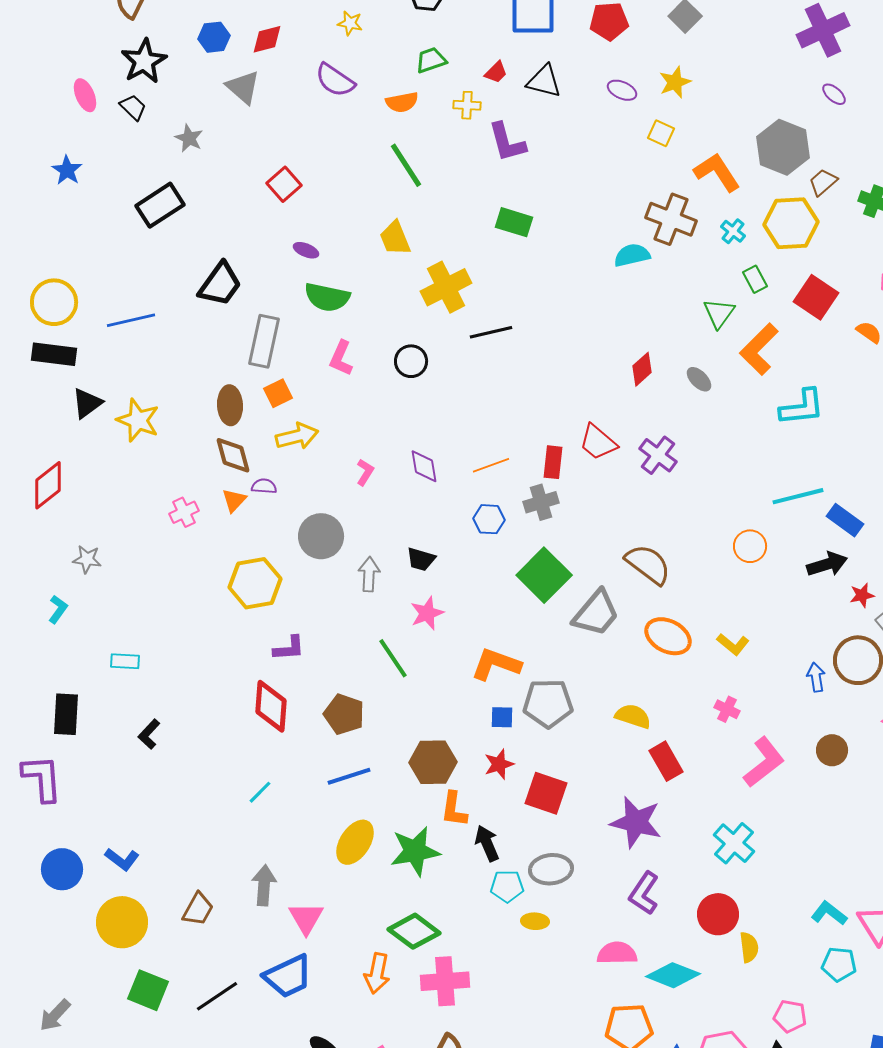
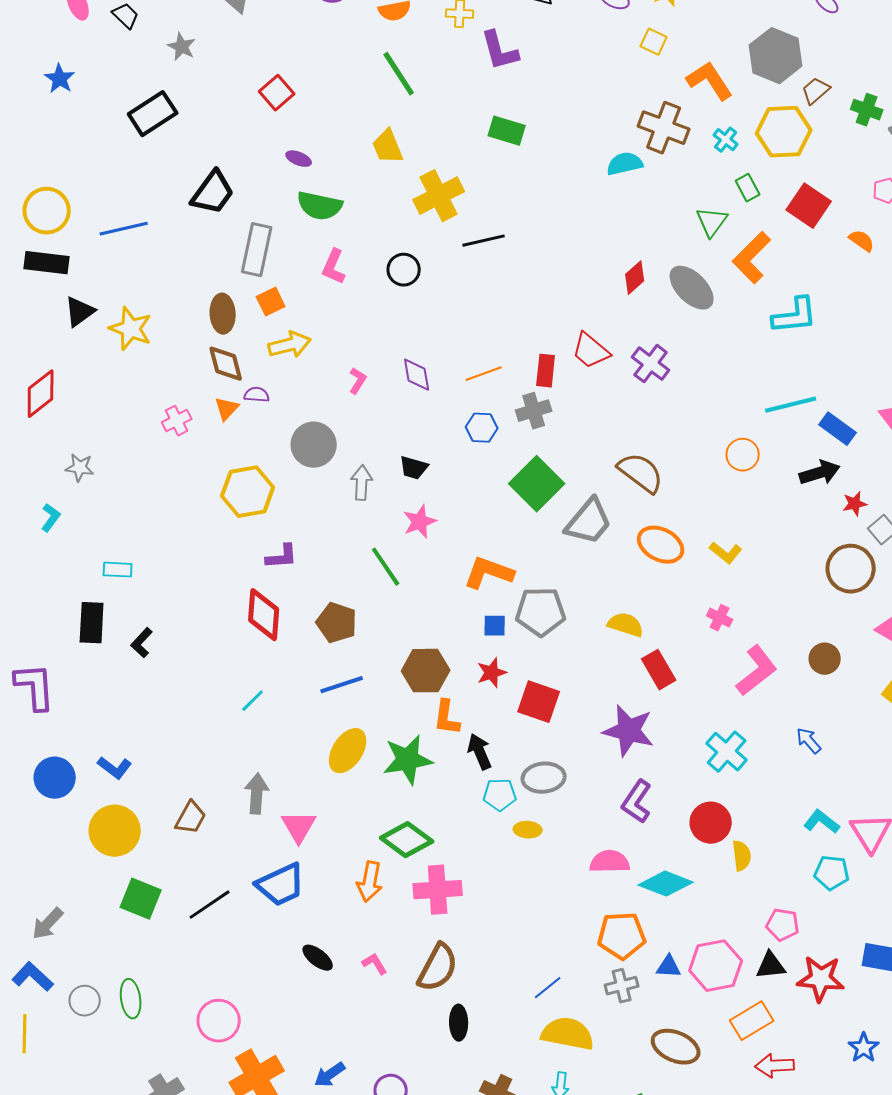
gray ellipse: (699, 379) -> (692, 288), size x1.8
blue arrow: (816, 677) -> (809, 741), moved, turned -32
black rectangle: (66, 714) -> (92, 623), moved

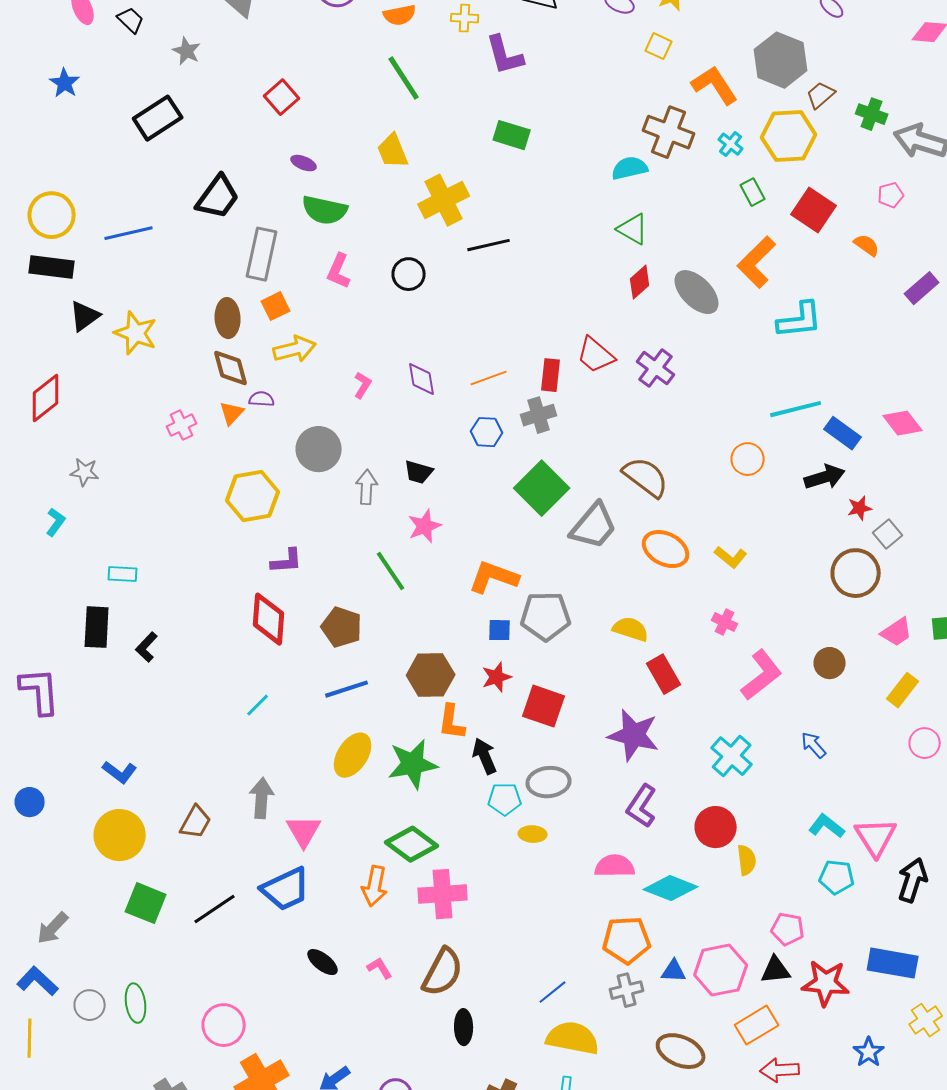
green triangle: (712, 222) -> (633, 229), moved, turned -36
blue circle: (55, 778) -> (30, 802), moved, size x0.7

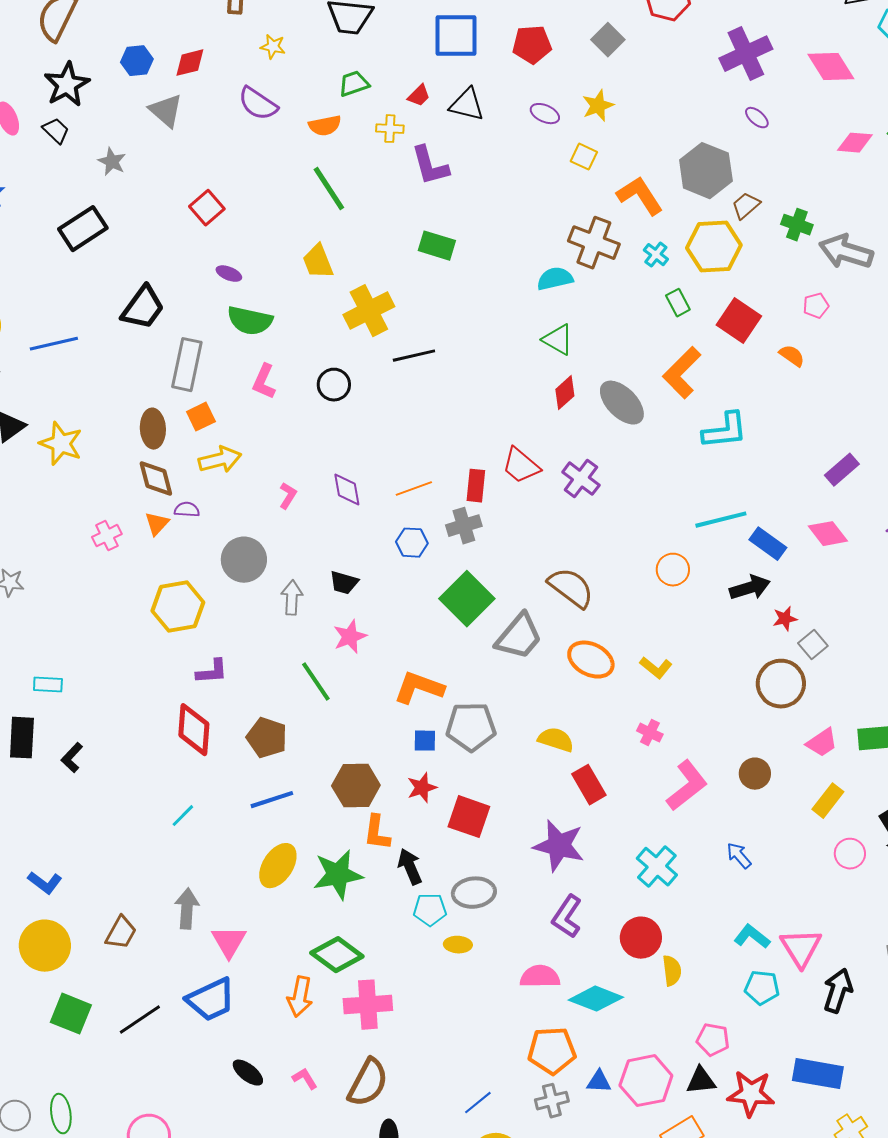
purple rectangle: (922, 288) -> (842, 470), moved

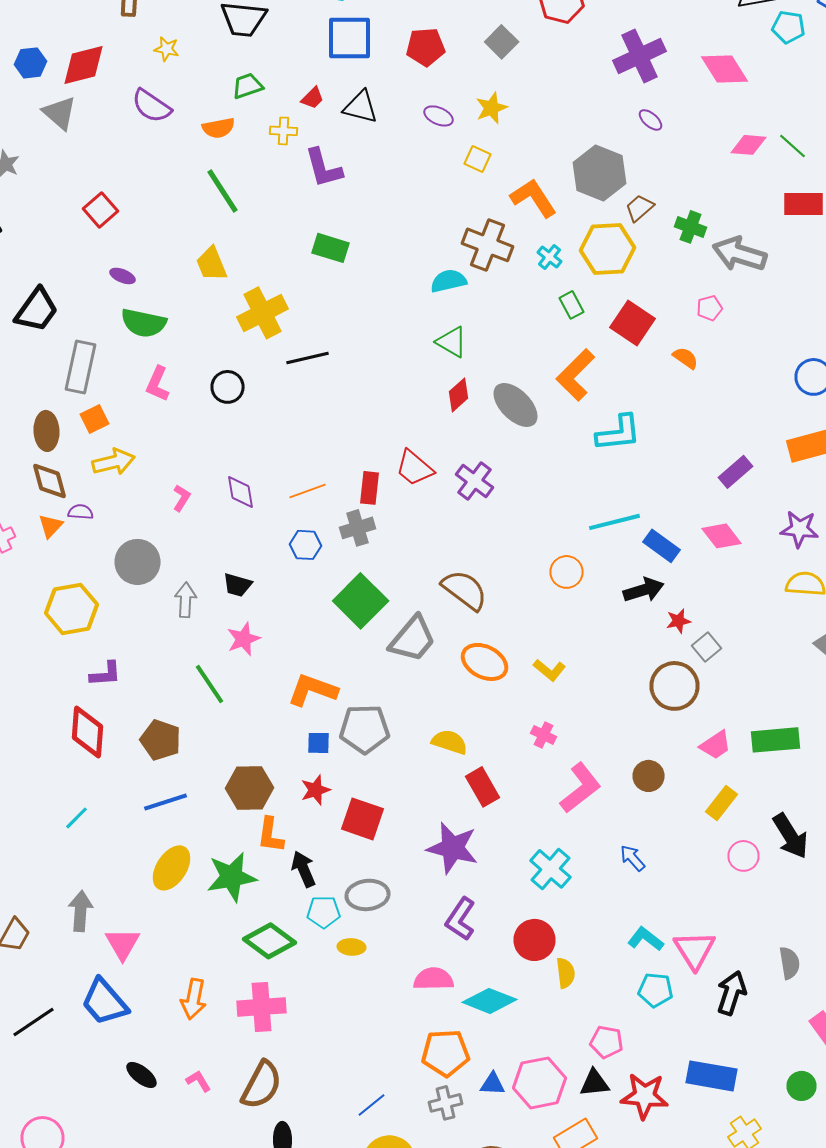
red diamond: (190, 63) -> (84, 65), size x1.4
green diamond: (337, 955) -> (270, 941), moved
blue trapezoid: (211, 1000) -> (104, 1002), turned 74

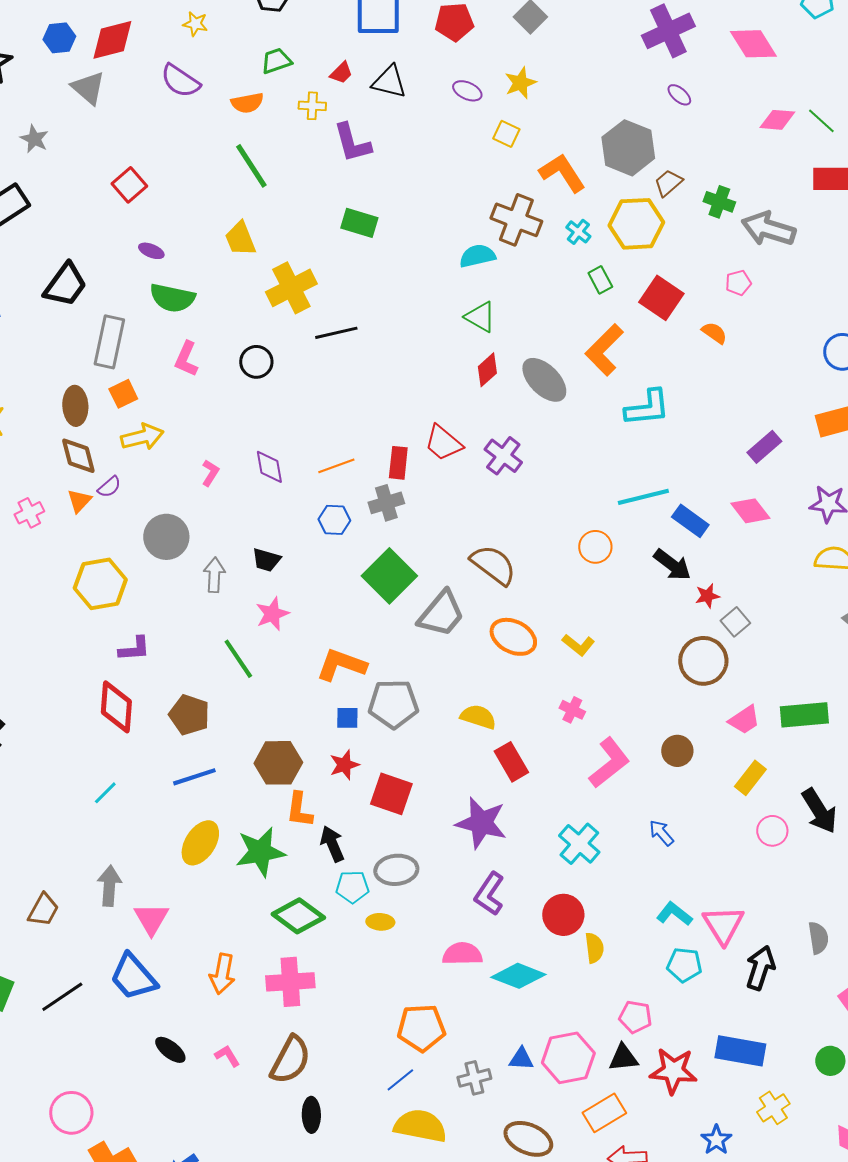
purple semicircle: (80, 512) -> (109, 487), turned 135
black arrow: (644, 590) -> (672, 565), turned 54
orange pentagon: (446, 1053) -> (421, 1028), moved

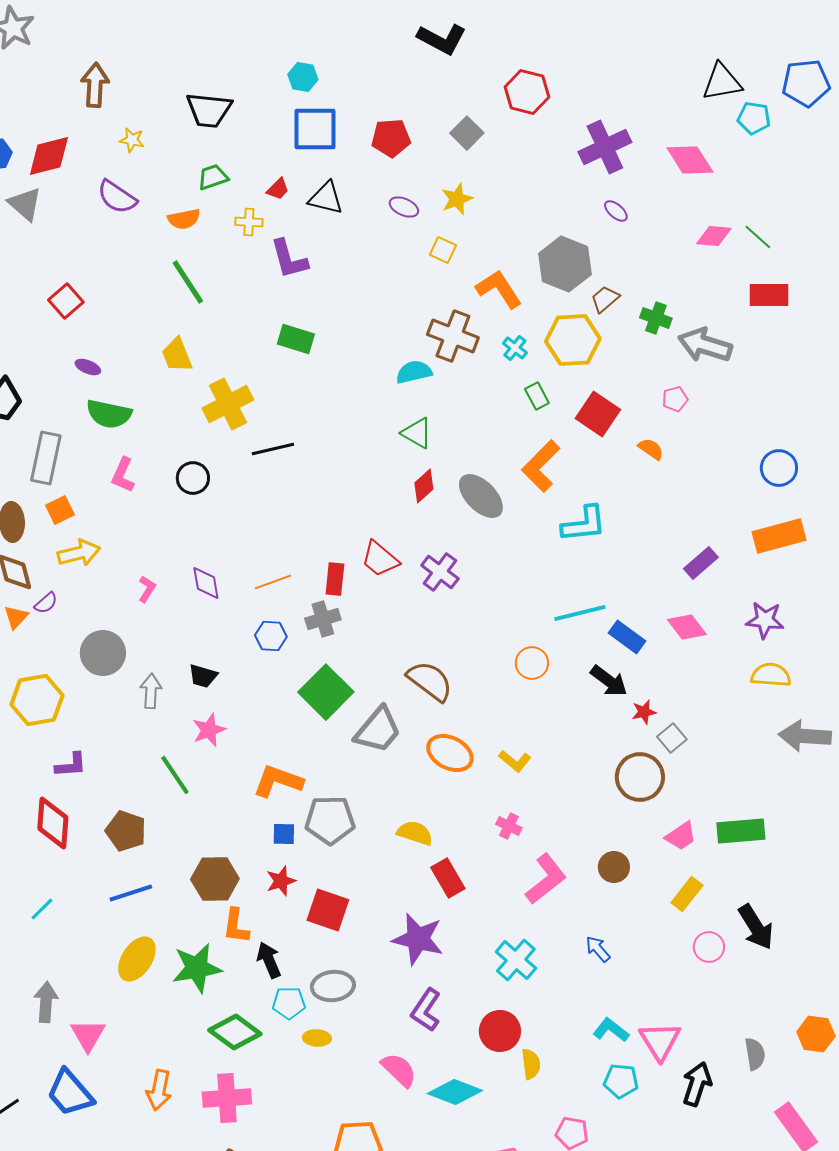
pink semicircle: (462, 954) -> (399, 1070), turned 45

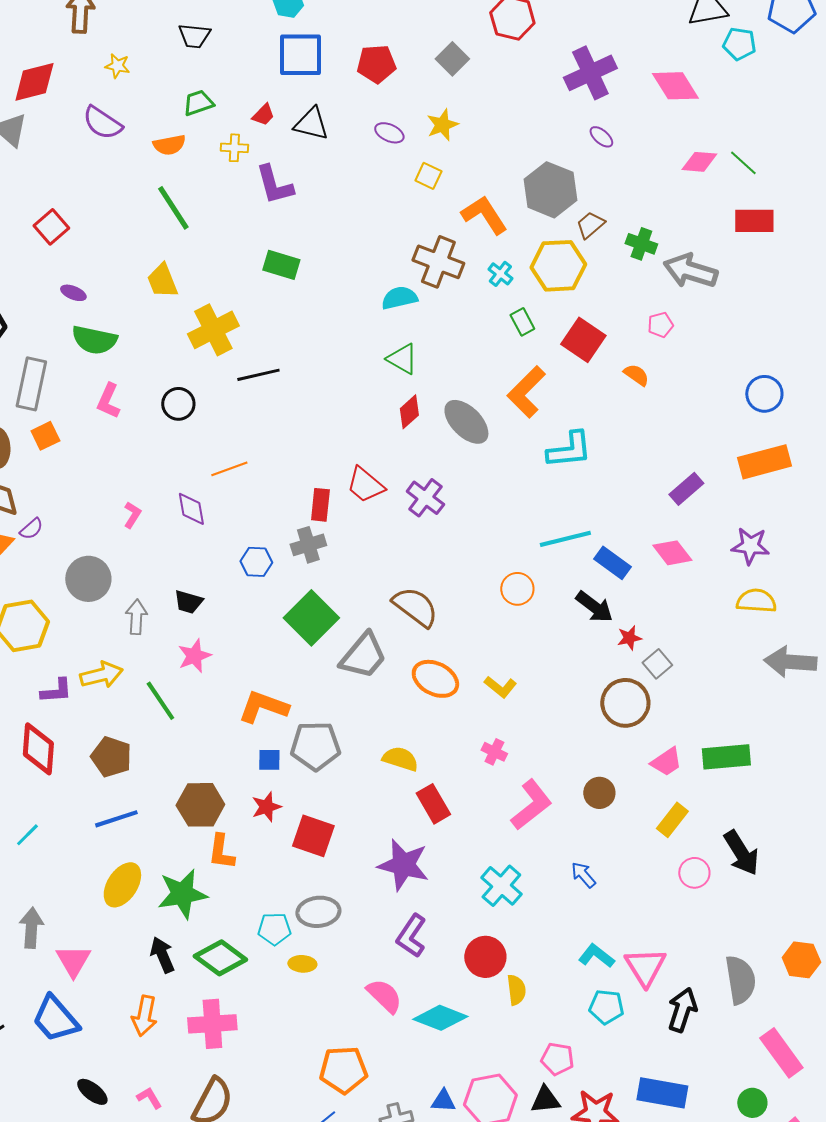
black trapezoid: (209, 110) -> (194, 36), size x0.7
yellow arrow: (79, 553) -> (101, 675), moved
orange line: (273, 582) -> (229, 469), moved
black arrow: (269, 960) -> (162, 955), moved
gray semicircle: (755, 1054) -> (740, 980), size x1.5

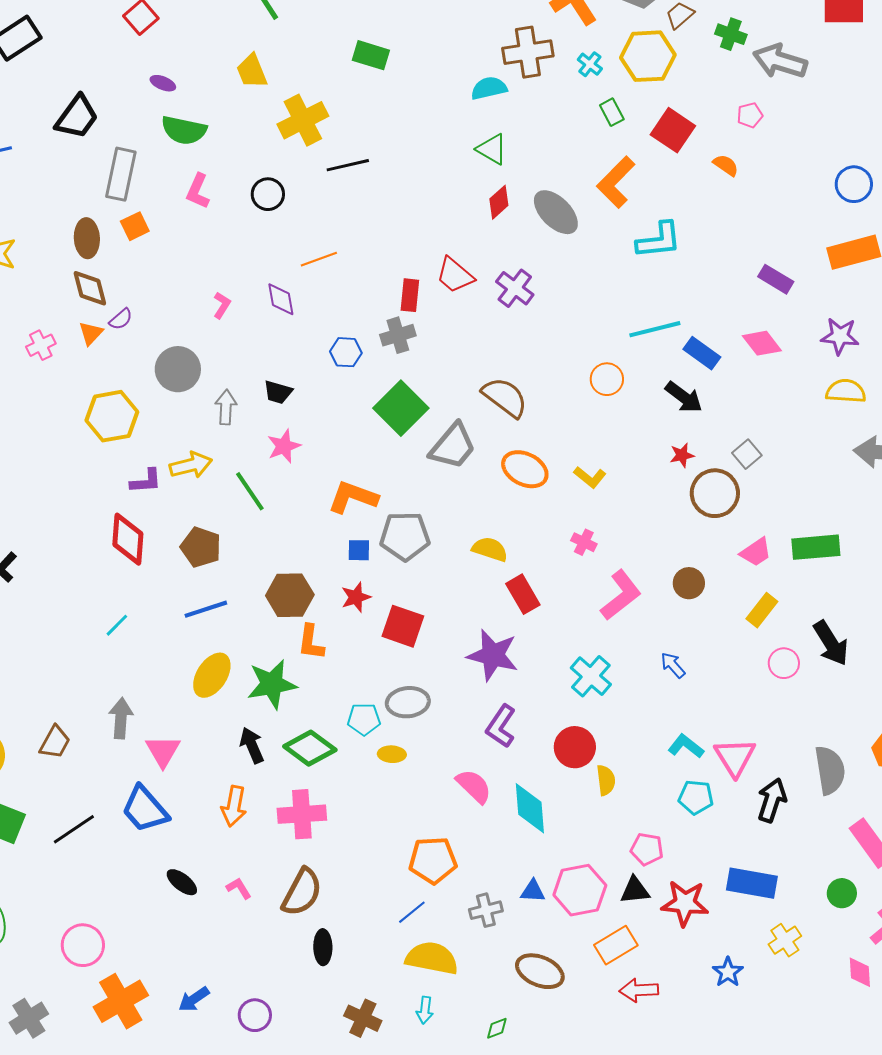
brown cross: (438, 262) -> (528, 52), turned -30
purple rectangle: (686, 489) -> (776, 279), turned 72
red star: (629, 638) -> (682, 455), moved
cyan diamond: (440, 1018) -> (530, 808), turned 64

